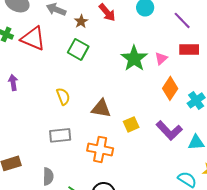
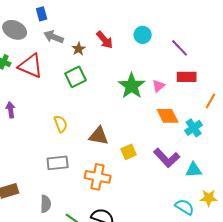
green square: (78, 49) -> (76, 77), turned 35
orange diamond: (170, 88) -> (168, 116), turned -60

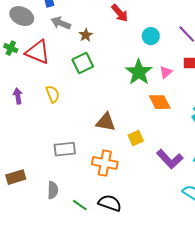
cyan circle: (143, 35) -> (151, 36), moved
red arrow: (105, 40) -> (120, 13), moved
orange diamond: (168, 116) -> (160, 102), moved
yellow semicircle: (61, 124) -> (53, 94), moved
purple L-shape: (167, 158) -> (170, 159), moved

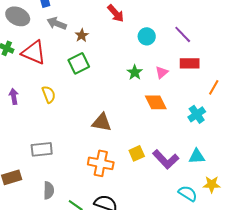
green star: (139, 72) -> (135, 72), size x0.6
yellow square: (136, 138) -> (137, 153), moved
gray rectangle: (65, 149) -> (42, 149), moved

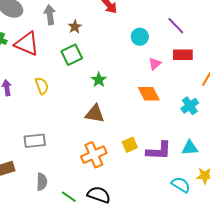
gray arrow: (57, 23) -> (50, 15), turned 60
cyan circle: (147, 36) -> (140, 37), moved
green star: (135, 72) -> (99, 80), moved
purple L-shape: (166, 159) -> (159, 151), turned -44
orange cross: (101, 163) -> (94, 155), turned -35

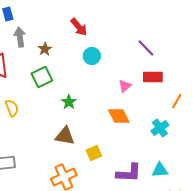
cyan circle: (140, 37) -> (92, 56), moved
yellow square: (130, 145) -> (94, 153), moved

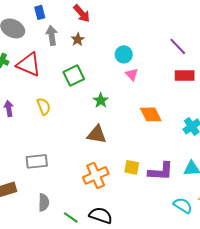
red arrow: (79, 27) -> (82, 13), moved
brown star: (45, 49) -> (78, 39), moved
pink triangle: (125, 86) -> (132, 74), moved, turned -32
yellow square: (94, 153) -> (132, 167), moved, turned 35

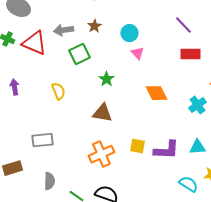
gray arrow: (52, 35) -> (63, 30), moved, turned -90
brown star: (78, 39) -> (94, 26), moved
yellow semicircle: (44, 106) -> (58, 91), moved

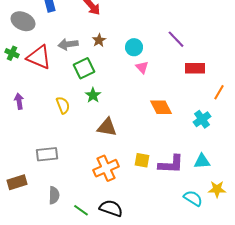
purple line: (183, 25) -> (176, 39), moved
green star: (106, 79) -> (93, 95), moved

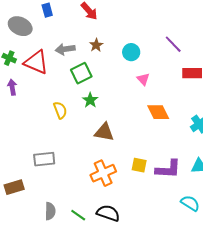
pink triangle: (142, 67) -> (143, 79), moved
purple arrow: (19, 101) -> (12, 87), moved
gray semicircle: (54, 195) -> (50, 211), moved

